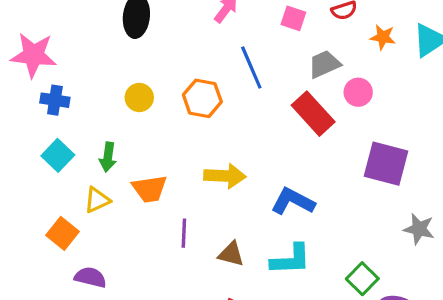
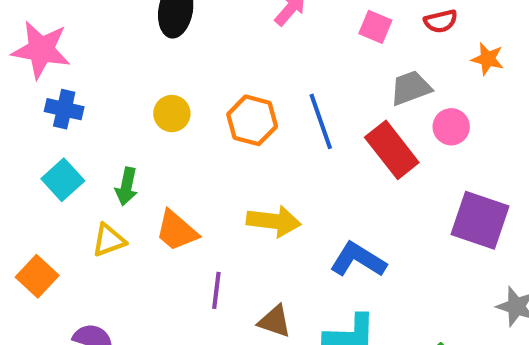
blue line: (251, 67) -> (321, 121), moved
orange trapezoid: (150, 189) -> (177, 231), turned 45
orange square: (62, 233) -> (37, 276), moved

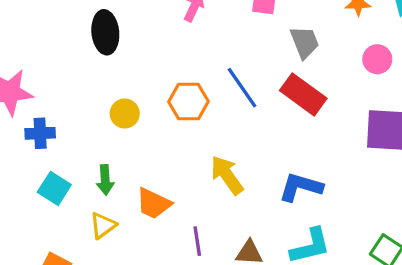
gray trapezoid: (411, 88) -> (305, 42), turned 104
pink circle: (451, 127) -> (377, 59), moved
yellow arrow: (274, 221) -> (227, 175), turned -117

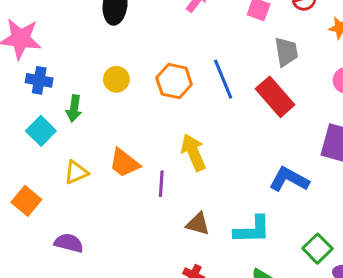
green arrow: (105, 180) -> (74, 108), moved
blue L-shape: (301, 187) -> (289, 179), moved
purple line: (197, 241) -> (161, 184), moved

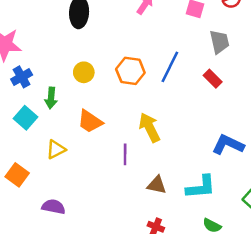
blue line: (223, 79) -> (170, 67), turned 52
blue cross: (39, 80) -> (22, 77), turned -36
red rectangle: (275, 97) -> (213, 79), size x0.6
orange trapezoid: (124, 163) -> (90, 121), moved

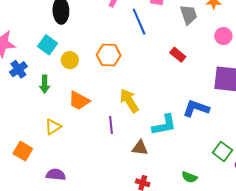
gray trapezoid: (219, 42) -> (189, 15), moved
blue line: (170, 67) -> (139, 22), moved, turned -44
cyan square: (25, 118) -> (48, 45), moved
cyan L-shape: (201, 187) -> (164, 125), moved

